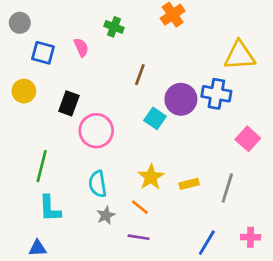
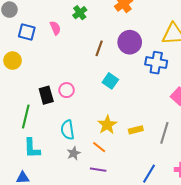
green cross: (114, 27) -> (80, 13), turned 32
purple circle: (181, 99) -> (130, 42), moved
black rectangle: (69, 103) -> (46, 95), moved, turned -36
pink circle: (96, 131) -> (67, 90), size x0.6

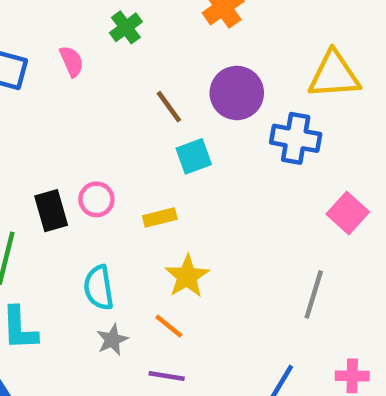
brown line: (99, 48) -> (169, 107), turned -56
cyan square: (110, 81) -> (194, 156), moved, turned 35
yellow rectangle: (136, 130) -> (160, 217), moved

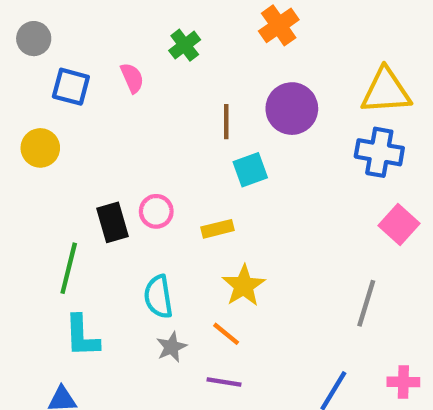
brown line: (169, 107) -> (226, 122), turned 36
blue cross: (296, 138) -> (379, 152), moved

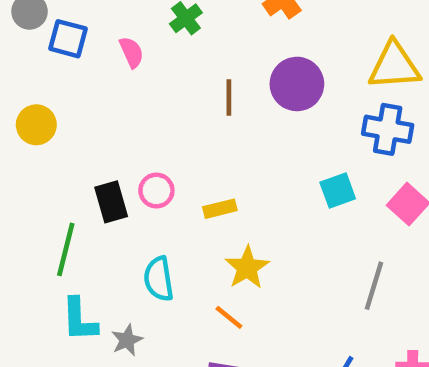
blue square: (71, 87) -> (68, 39), moved
cyan square: (250, 170) -> (338, 191), moved
gray star: (172, 347) -> (127, 340), moved

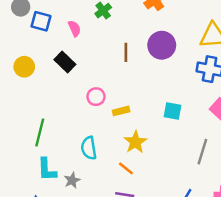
pink circle: (156, 191) -> (96, 97), moved
cyan square: (338, 191) -> (172, 111), moved, turned 30
black rectangle: (111, 202) -> (65, 62), moved, turned -30

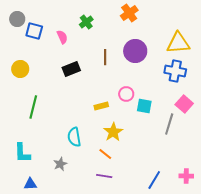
black rectangle: (65, 62) -> (71, 69), moved, turned -66
pink circle: (96, 97) -> (126, 94), moved
green line: (40, 132) -> (33, 107), moved
gray line: (202, 152) -> (169, 124), moved
cyan L-shape: (47, 170) -> (22, 153), moved

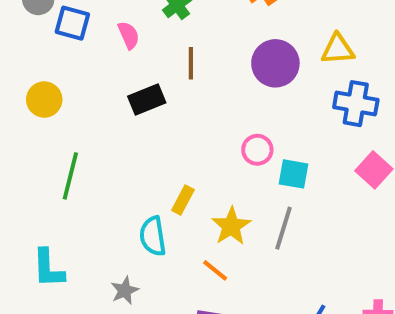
yellow triangle: (178, 43) -> (338, 49), moved, size x0.7
brown line: (105, 57) -> (191, 63), moved
yellow rectangle: (101, 106) -> (183, 200), moved, turned -48
gray line: (169, 124) -> (283, 228), moved

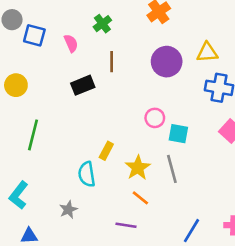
gray line: (283, 228) -> (172, 169), turned -32
cyan L-shape: (48, 268) -> (19, 195), turned 40
orange line: (215, 270) -> (140, 198), moved

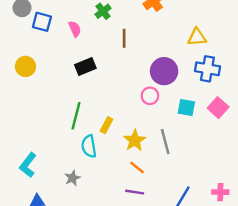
brown line: (112, 62) -> (124, 38), moved
purple circle: (167, 62) -> (164, 71), moved
cyan square: (178, 134) -> (186, 108), moved
green line: (33, 135) -> (76, 116), moved
purple line: (126, 225) -> (135, 192), moved

